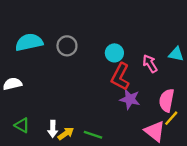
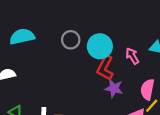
gray circle: (67, 46) -> (71, 40), moved
cyan circle: (114, 53) -> (100, 46), size x1.5

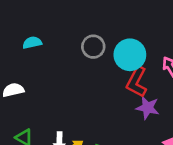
cyan semicircle: (22, 37) -> (32, 43), size x0.6

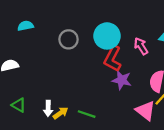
gray circle: (93, 47) -> (69, 39), moved

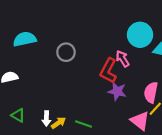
cyan semicircle: (25, 26) -> (25, 39), size x1.5
cyan circle: (107, 36) -> (140, 35), moved
pink arrow: (141, 46) -> (123, 59), moved

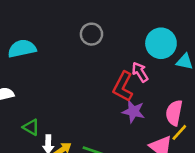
gray circle: (66, 52) -> (91, 34), moved
green triangle: (18, 115) -> (31, 127), moved

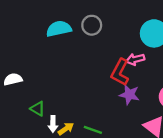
cyan semicircle: (22, 49) -> (59, 29), moved
pink arrow: (140, 72) -> (135, 59), turned -72

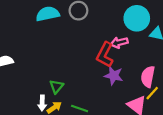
green triangle: (38, 109) -> (56, 87), moved, turned 40

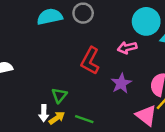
red L-shape: (105, 55) -> (90, 61), moved
purple star: (114, 76) -> (121, 83), turned 30

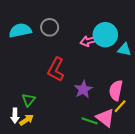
pink arrow: (127, 48) -> (89, 41), moved
green line: (84, 119) -> (90, 121), moved

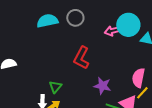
purple star: (83, 89) -> (102, 86), moved, turned -30

